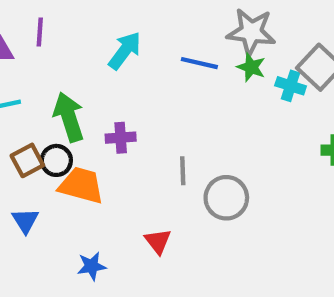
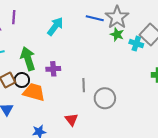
gray star: (251, 32) -> (117, 17), turned 30
blue line: (199, 63) -> (95, 18), moved

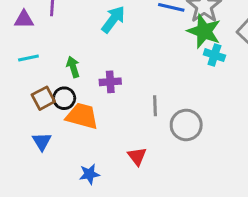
green star: (117, 34) -> (204, 31), size x1.6
cyan cross: (136, 44) -> (214, 55), moved
green arrow: (28, 59) -> (73, 67), size x0.6

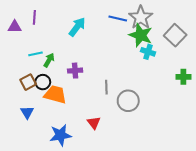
cyan line: (28, 58) -> (35, 54), moved
green arrow: (73, 67) -> (49, 60), turned 48
blue star: (89, 174) -> (60, 135), size x1.5

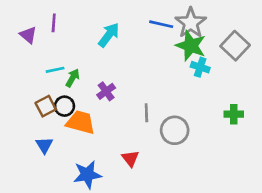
purple triangle: (15, 27) -> (28, 35), turned 40
purple cross: (75, 71) -> (106, 91), turned -32
green cross: (183, 77) -> (234, 114), moved

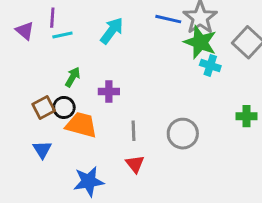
cyan line: (55, 70) -> (62, 35), moved
purple cross: (106, 91) -> (109, 92), turned 36
gray line: (146, 113) -> (133, 131), moved

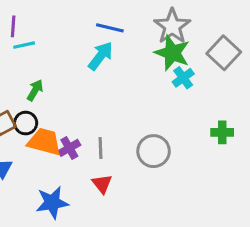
blue line: (168, 19) -> (110, 28), moved
cyan arrow: (112, 31) -> (100, 56), moved
cyan cross: (210, 65) -> (183, 78), turned 36
purple cross: (109, 92) -> (69, 148), moved, turned -30

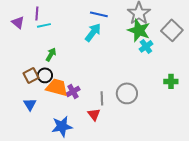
gray line: (100, 148) -> (102, 98), moved

